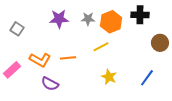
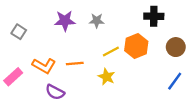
orange hexagon: (111, 22) -> (136, 46), moved
yellow star: (109, 77) -> (107, 77), moved
blue line: (147, 78) -> (175, 81), moved

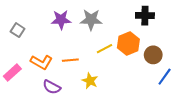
gray star: (97, 21) -> (91, 20), size x1.5
brown circle: (176, 47) -> (153, 55), moved
yellow star: (107, 77) -> (90, 81), moved

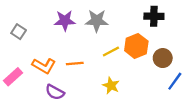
yellow star: (90, 81) -> (111, 86), moved

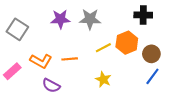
gray square: (19, 32) -> (17, 29), size x1.5
blue line: (175, 81) -> (152, 76), moved

